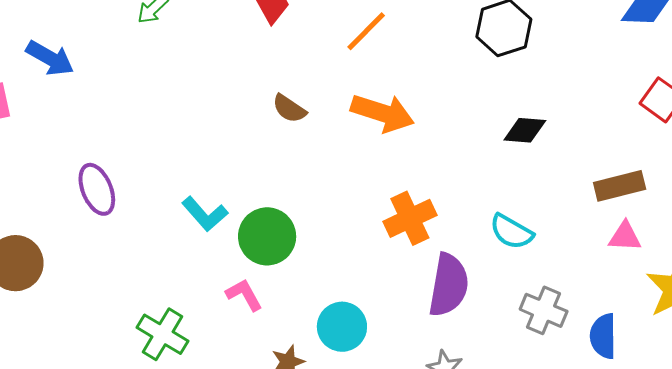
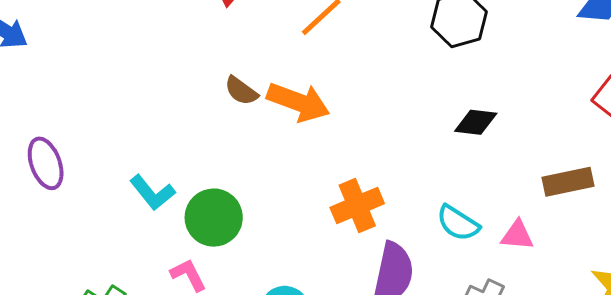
orange arrow: (383, 113) -> (298, 102), moved
pink triangle: (625, 237) -> (517, 235), moved

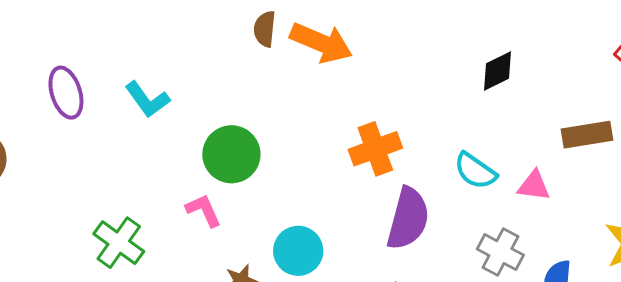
brown semicircle: (241, 91) -> (265, 29), turned 57
black diamond: (476, 122) -> (497, 71), turned -36
cyan L-shape: (152, 193) -> (147, 99), moved

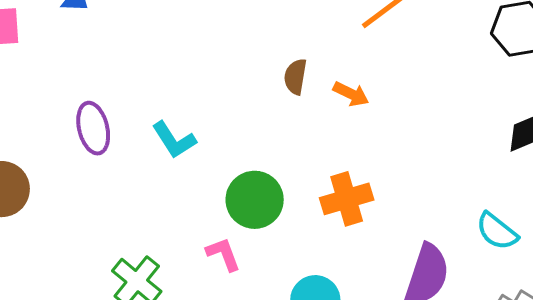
orange arrow: (321, 43) -> (351, 94), size x0.6
orange cross: (375, 149) -> (347, 199), moved

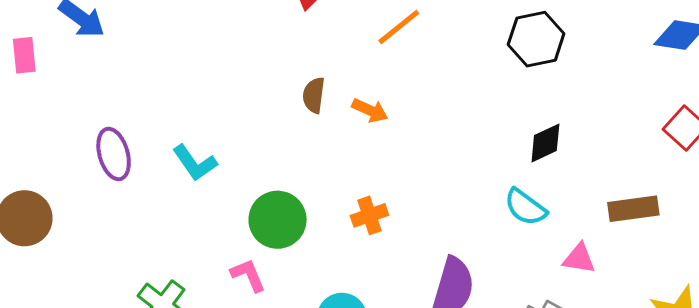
orange cross: (347, 199) -> (369, 215), size x0.7
cyan semicircle: (497, 231) -> (525, 207), moved

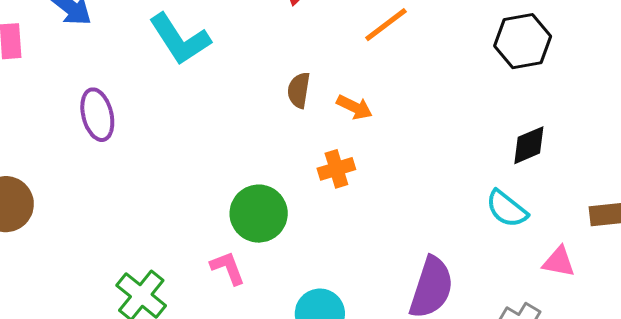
purple ellipse: (114, 154) -> (97, 115), moved
cyan L-shape: (195, 163) -> (180, 39), moved, size x1.4
orange cross: (369, 215) -> (336, 169), moved

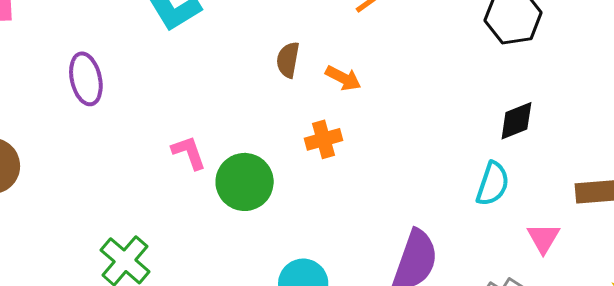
cyan semicircle: (507, 209) -> (493, 184), turned -111
pink triangle: (559, 262) -> (543, 238), turned 48
pink L-shape: (228, 268) -> (189, 152), moved

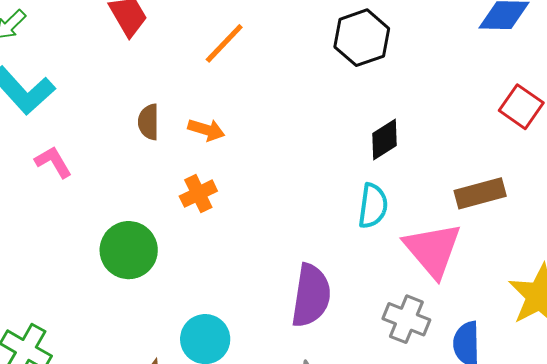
pink L-shape: (189, 152) -> (53, 162), moved
pink triangle: (543, 238) -> (433, 250), size x1.8

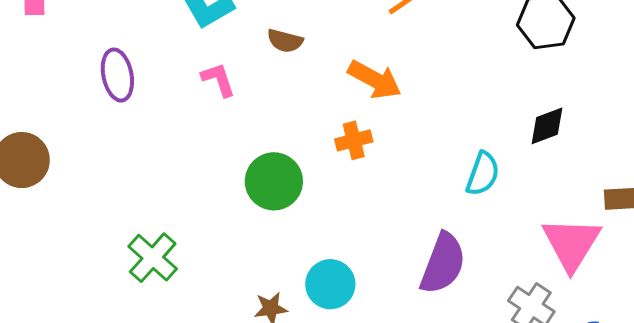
brown semicircle: (149, 122) -> (285, 41), moved, turned -87
orange arrow: (206, 130) -> (375, 80), size x1.5
cyan semicircle: (373, 206) -> (483, 174), moved

